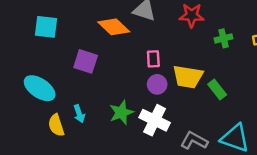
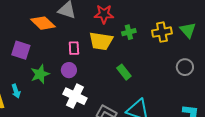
yellow trapezoid: (188, 77) -> (101, 41), moved
purple circle: (157, 84) -> (69, 70), moved
green star: (121, 112) -> (40, 74), moved

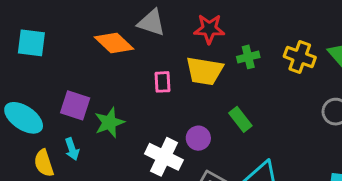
yellow cross: (162, 32) -> (300, 57), turned 30
purple square: (21, 50) -> (75, 105), moved
purple circle: (69, 70) -> (198, 138), moved

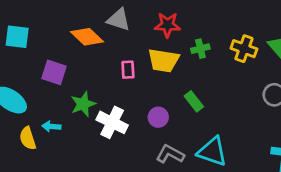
purple square: (75, 105) -> (54, 72), moved
cyan arrow: (72, 149) -> (51, 126), turned 114
white cross: (164, 157) -> (112, 122), moved

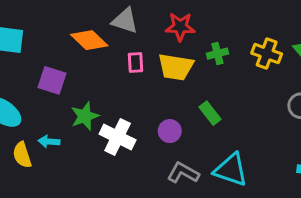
pink rectangle: (128, 70) -> (135, 62), moved

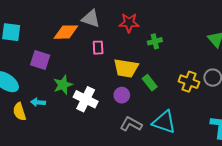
orange diamond: (89, 40) -> (66, 32), turned -45
yellow cross: (267, 54) -> (189, 82), moved
yellow trapezoid: (176, 67) -> (126, 68), moved

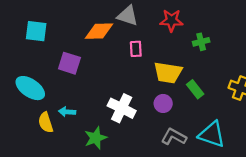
green star: (63, 85) -> (95, 138), moved

